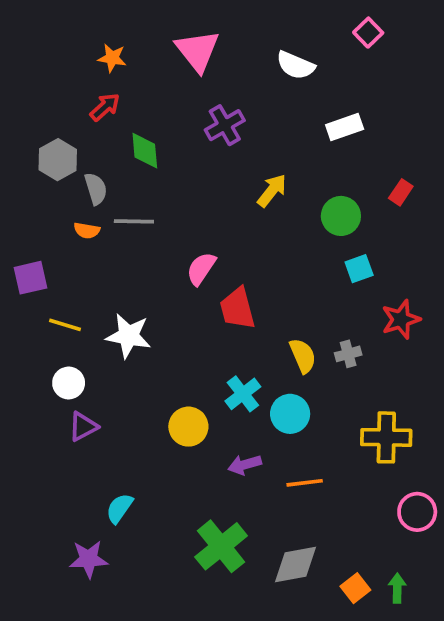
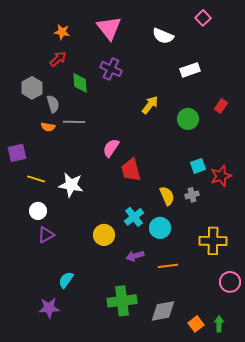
purple cross: (225, 125) -> (111, 69), moved, turned -35
cyan square: (359, 269) -> (198, 166), moved
green cross: (221, 546) -> (122, 301), turned 32

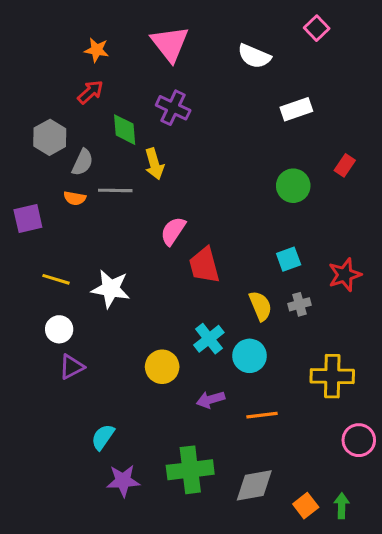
gray semicircle: (53, 104) -> (83, 162), turned 42
yellow arrow: (150, 105) -> (154, 164), moved, turned 126
purple square: (17, 153) -> (28, 218), moved
cyan square: (198, 166) -> (289, 259), moved
purple star: (49, 308) -> (123, 481), moved

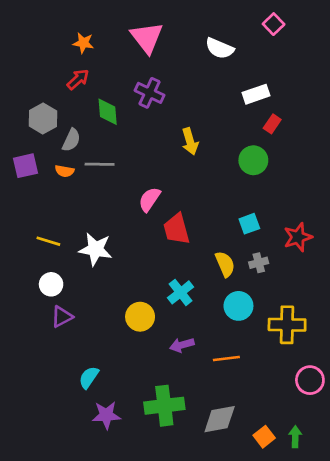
yellow arrow: (154, 164) -> (190, 141), moved
red rectangle: (345, 165) -> (272, 124), moved
purple square: (28, 218) -> (25, 166), moved
cyan circle: (250, 356) -> (238, 306), moved

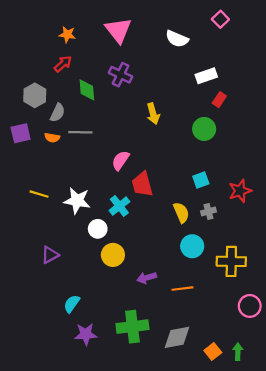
white circle: (51, 284) -> (98, 229), moved
cyan cross: (181, 292) -> (119, 206), moved

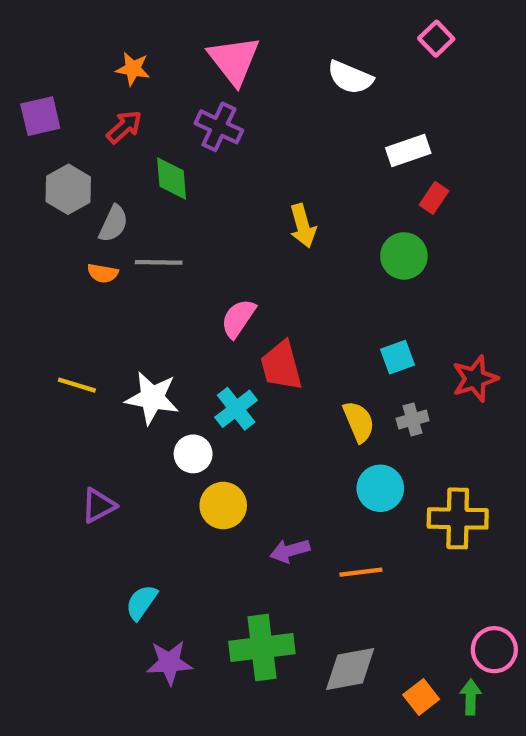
purple cross: (121, 75) -> (219, 127), moved
purple square: (21, 133) -> (40, 116), moved
pink circle: (250, 306) -> (494, 650), moved

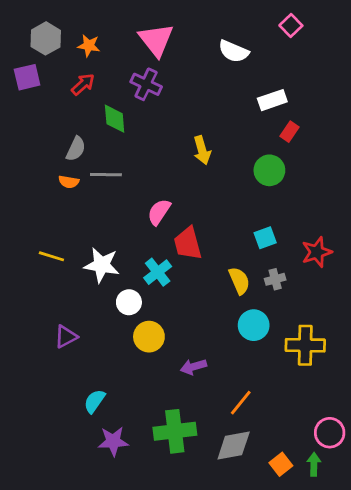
gray hexagon: (68, 189) -> (46, 38), moved
orange line: (361, 572) -> (241, 403), moved, turned -44

